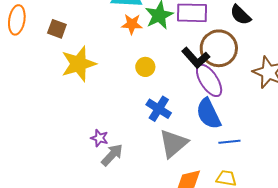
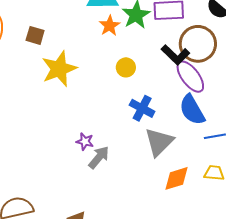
orange star: (132, 24) -> (110, 26), turned -30

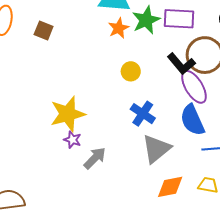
yellow star: (59, 69) -> (68, 114), moved
purple star: (85, 141) -> (72, 140), moved

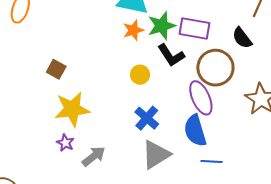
brown square: (44, 30) -> (56, 69), moved
black L-shape: (181, 64) -> (171, 55), moved
purple star: (72, 140) -> (65, 143), moved

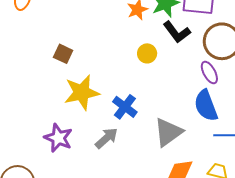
purple ellipse: (201, 98) -> (209, 72), size x0.7
blue cross: (147, 118) -> (125, 107), moved
purple star: (65, 143) -> (58, 138), moved, size x1.6

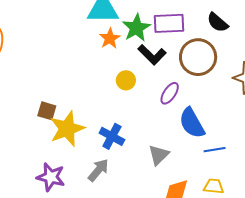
brown square: (63, 54) -> (47, 111), moved
purple ellipse: (209, 72) -> (170, 93), moved, turned 70
gray triangle: (168, 132) -> (159, 155), size x0.7

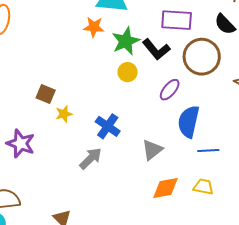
green star: (136, 28) -> (126, 41), moved
orange star: (110, 38) -> (94, 27), moved, turned 30
blue semicircle: (192, 123) -> (189, 122), turned 36
yellow star: (67, 129) -> (64, 114), size x0.5
purple star: (51, 177) -> (21, 144), moved

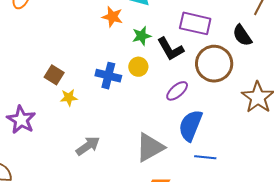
green star: (126, 41) -> (142, 36), size x0.7
blue cross: (108, 126) -> (108, 76), moved, turned -30
gray triangle: (152, 150) -> (150, 147), size x1.4

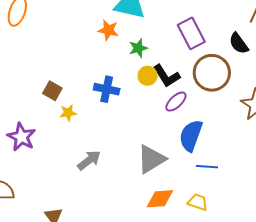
purple rectangle: (195, 23) -> (191, 33), turned 52
black L-shape: (170, 49) -> (167, 76), moved
yellow circle: (138, 67) -> (148, 76), moved

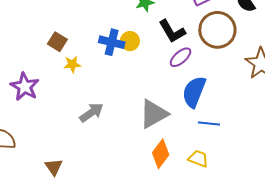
yellow circle: (148, 76) -> (130, 41), moved
orange diamond: (160, 199) -> (161, 154), turned -52

